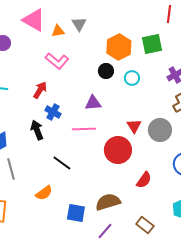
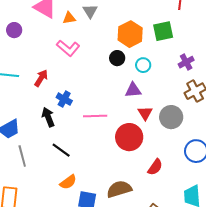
red arrow: (40, 90) -> (41, 78), moved
purple triangle: (93, 103) -> (133, 90), moved
black line: (62, 163) -> (61, 150), moved
orange semicircle: (44, 193) -> (68, 182), moved

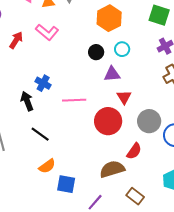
green square: (163, 31) -> (159, 15), moved, turned 30
black circle: (117, 58) -> (96, 52), moved
red arrow: (41, 78) -> (16, 40), moved
gray circle: (171, 117) -> (149, 121), moved
brown semicircle: (119, 189) -> (112, 169), moved

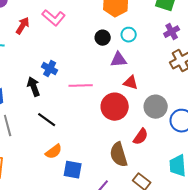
red triangle: (124, 97) -> (131, 83), turned -42
brown semicircle: (112, 169) -> (119, 155), turned -90

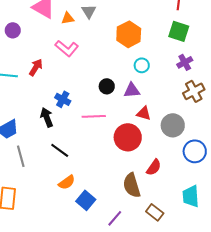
red arrow: (23, 26) -> (36, 67), moved
black circle: (103, 38) -> (107, 86), moved
gray circle: (156, 107) -> (173, 125), moved
blue square: (73, 170) -> (86, 200), turned 30

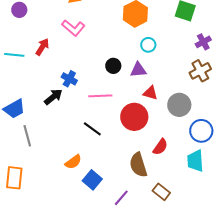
purple cross: (185, 62) -> (203, 42), moved
black arrow: (47, 117) -> (53, 97), turned 72
black line: (60, 150) -> (92, 129), moved
cyan trapezoid: (191, 196) -> (195, 161), moved

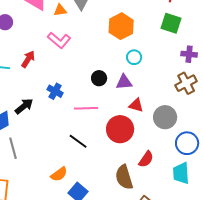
purple cross: (203, 42) -> (189, 54), turned 35
black arrow: (53, 97) -> (24, 106), moved

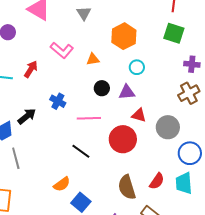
orange triangle: (60, 10) -> (93, 59), moved
red semicircle: (146, 159) -> (157, 181), moved

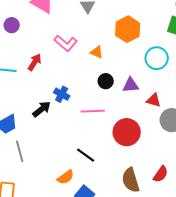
orange triangle: (93, 59) -> (97, 52), turned 32
cyan circle: (137, 67) -> (157, 58), moved, size x1.5
red triangle: (139, 115) -> (154, 100), moved
black arrow: (27, 116) -> (42, 109), moved
black line: (81, 151) -> (86, 155), moved

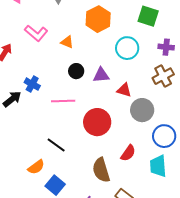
red semicircle: (161, 174) -> (128, 153), moved

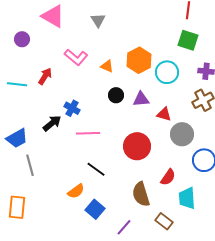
orange hexagon: (98, 19) -> (139, 60), moved
pink line: (63, 101) -> (88, 133), moved
cyan trapezoid: (158, 166) -> (187, 198), moved

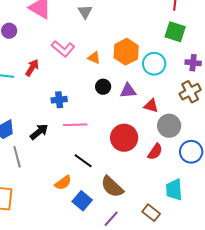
blue cross: (72, 108) -> (59, 100), turned -35
black arrow: (52, 123) -> (39, 132), moved
red semicircle: (168, 177) -> (155, 152), moved
brown semicircle: (141, 194) -> (112, 187), moved, turned -30

